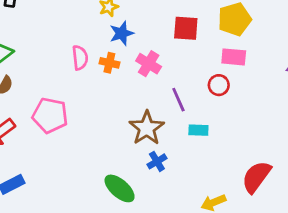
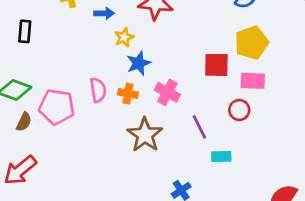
red square: (186, 28) -> (216, 65), moved
pink pentagon: (50, 115) -> (57, 107), moved
brown star: (147, 128) -> (145, 135), moved

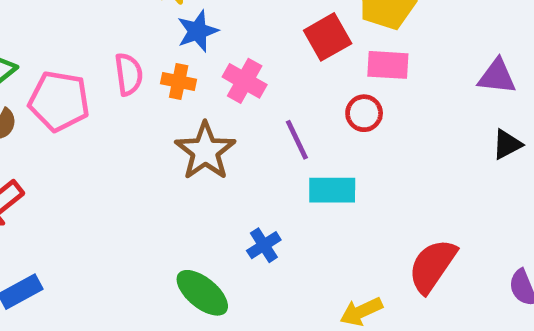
red square: (216, 65) -> (328, 37), turned -32
cyan rectangle: (221, 156) -> (332, 190), size x1.4

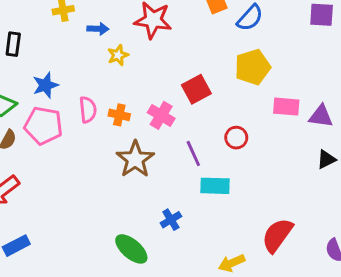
blue star: (197, 31) -> (45, 85), moved
red square: (328, 37) -> (196, 89), moved
pink rectangle: (388, 65) -> (286, 107), moved

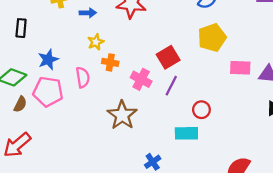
yellow star: (118, 55) -> (96, 42), moved
orange cross: (119, 115) -> (110, 62), moved
red circle: (236, 138) -> (201, 110), moved
purple line: (193, 153) -> (171, 86), moved, turned 54

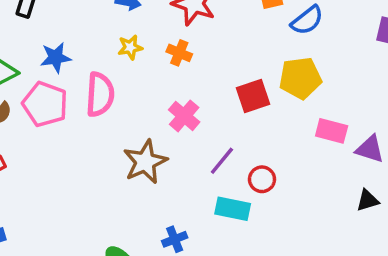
red square: (168, 57) -> (253, 96), moved
orange cross: (110, 62) -> (179, 53), moved
pink semicircle: (83, 77) -> (100, 94), size x1.4
purple line: (171, 86) -> (222, 161), moved

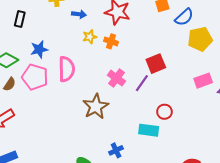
yellow star: (130, 47) -> (90, 37), moved
yellow pentagon: (300, 78) -> (200, 39), moved
pink rectangle: (332, 131) -> (203, 81), turned -30
purple line: (222, 161) -> (142, 83), moved

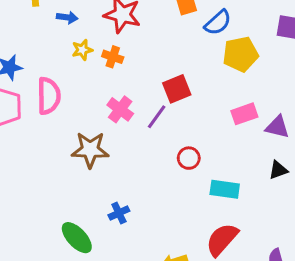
brown star: (96, 106) -> (90, 150), turned 30
cyan rectangle: (149, 130) -> (225, 189), moved

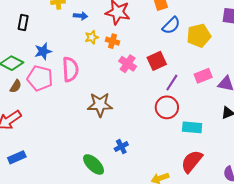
blue semicircle: (218, 23) -> (171, 25), moved
pink cross: (120, 109) -> (128, 64), moved
purple line: (157, 117) -> (172, 83), moved
red circle: (189, 158) -> (167, 107), size x1.5

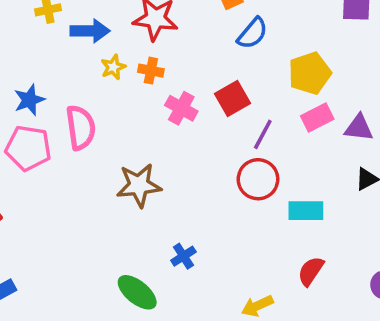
blue arrow: (80, 16) -> (90, 31), size x1.5
yellow pentagon: (199, 36) -> (310, 73), moved
red semicircle: (192, 161) -> (311, 271), size x0.7

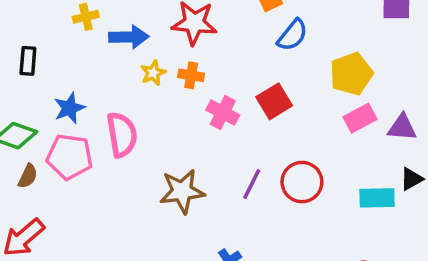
purple line: (263, 134) -> (252, 184), moved
cyan rectangle: (306, 211) -> (377, 198), moved

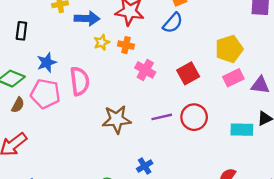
blue semicircle: (292, 35) -> (173, 23), moved
red square: (274, 101) -> (188, 73), moved
purple line: (252, 184) -> (162, 117), turned 48

